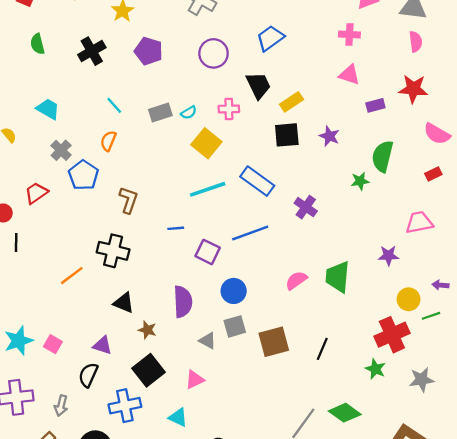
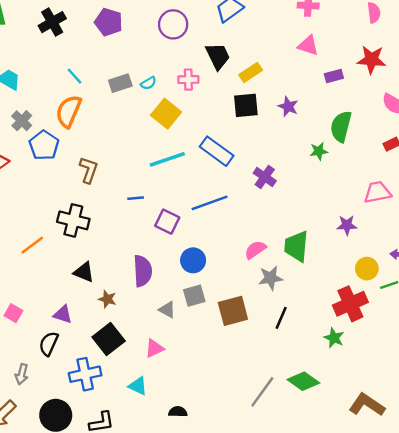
orange semicircle: (108, 141) -> (69, 111), size x1.6
gray star: (422, 380) -> (271, 278), moved

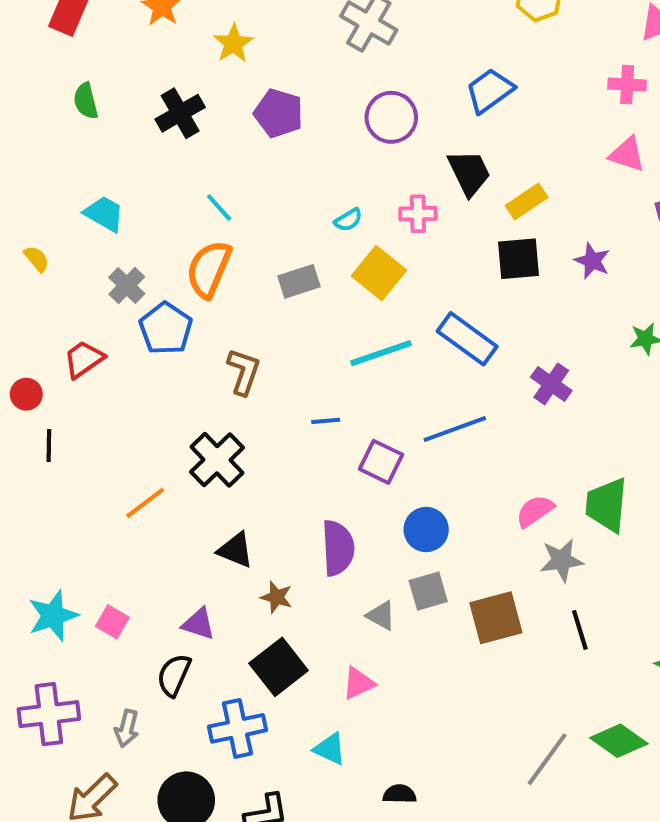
gray rectangle: (120, 83) -> (299, 281), moved
black cross: (73, 220) -> (217, 460), turned 32
black line: (281, 318) -> (580, 630), turned -40

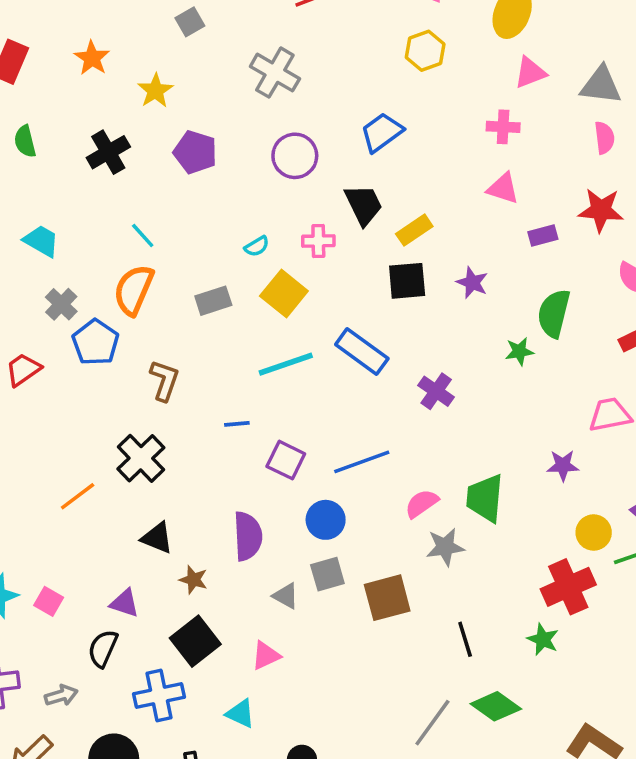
blue line: (455, 429) -> (362, 462), moved
black line: (580, 630) -> (465, 639), moved
gray arrow: (127, 728) -> (61, 695), turned -120

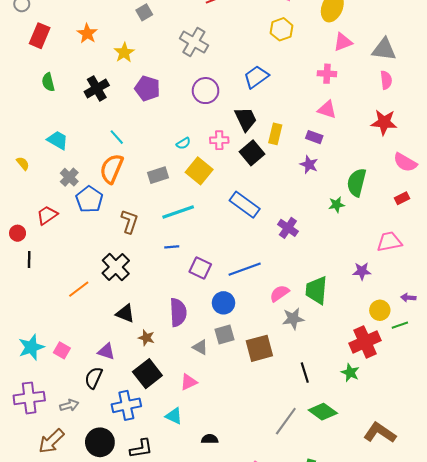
yellow rectangle: (414, 230) -> (275, 134), turned -42
purple rectangle: (543, 236) -> (314, 137), moved, turned 35
black square: (407, 281) -> (252, 153), moved, turned -35
cyan line: (286, 364) -> (178, 212), moved

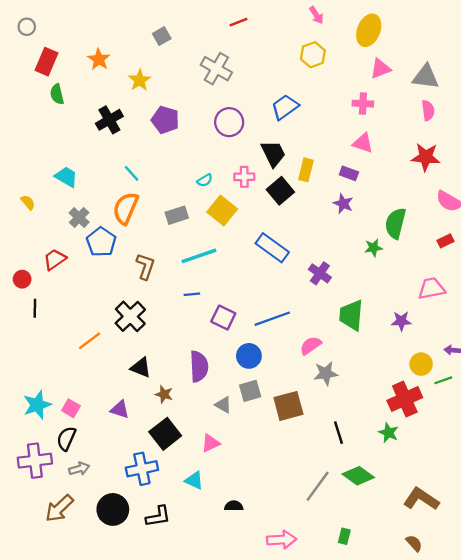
green semicircle: (48, 82) -> (57, 94), moved
green trapezoid: (316, 290) -> (351, 315), moved
black semicircle: (94, 378) -> (66, 439), moved

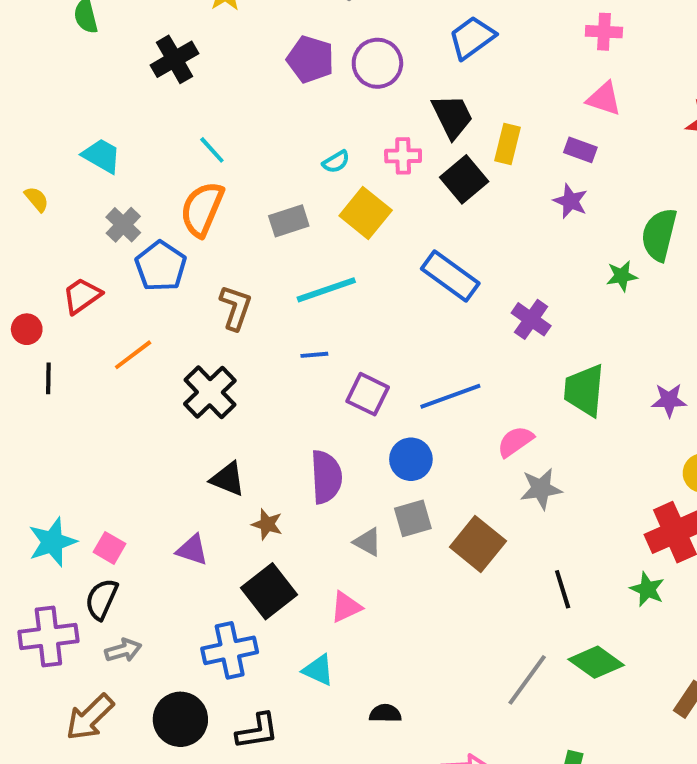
purple pentagon: (165, 120) -> (310, 59), moved
orange line: (90, 341) -> (133, 355), moved
brown square: (288, 406) -> (478, 544), turned -36

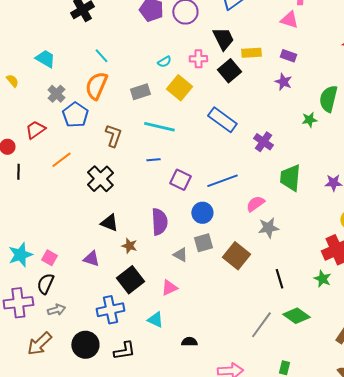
pink triangle: (604, 99) -> (289, 20), moved
yellow rectangle: (507, 144) -> (251, 53), turned 72
cyan line: (326, 290) -> (159, 127), turned 32

